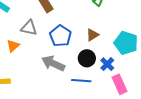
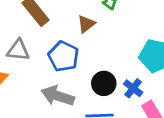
brown triangle: (92, 35) -> (86, 24), moved

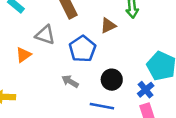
blue cross: (133, 88) -> (146, 90), moved
gray arrow: (58, 96) -> (70, 81), size x0.6

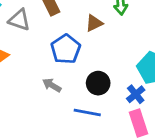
gray triangle: (45, 35) -> (19, 20), moved

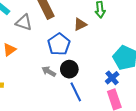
black circle: (98, 83) -> (69, 69), moved
blue line: (87, 113) -> (76, 92), turned 54

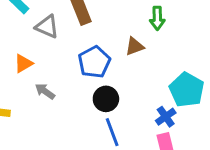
brown triangle: (80, 24) -> (135, 46), moved
gray arrow: (49, 71) -> (45, 91), moved

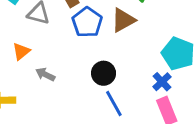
brown triangle: (135, 46) -> (123, 20), size x1.4
blue pentagon: (94, 62) -> (87, 22), moved

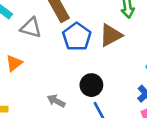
gray arrow: (45, 74) -> (56, 101), moved

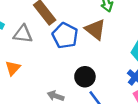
brown triangle: (111, 35) -> (95, 29), turned -45

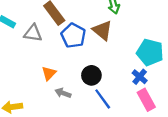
orange triangle: (13, 68) -> (49, 73), moved

